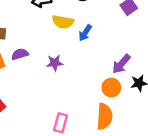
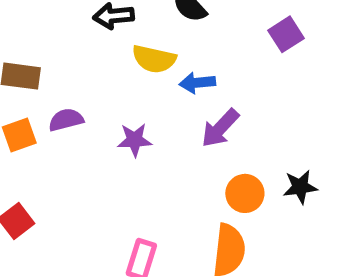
blue arrow: (85, 33) -> (197, 83), turned 49
purple arrow: (121, 64) -> (220, 128), moved

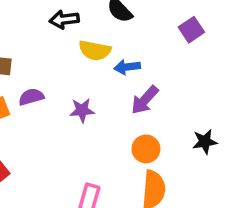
orange circle: (245, 193) -> (146, 149), moved

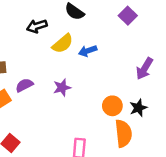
yellow semicircle: (95, 50) -> (63, 44), turned -40
purple arrow: (145, 100) -> (145, 69), moved
black star: (205, 142) -> (138, 108), moved

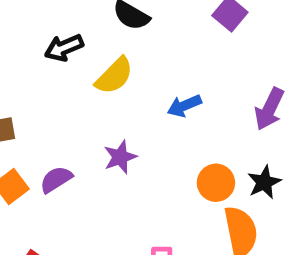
blue arrow: (88, 51) -> (184, 106), moved
purple semicircle: (24, 85) -> (56, 179), moved

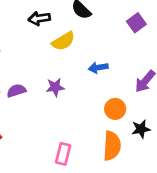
black star: (264, 182) -> (141, 129), moved
orange circle: (216, 183) -> (115, 109), moved

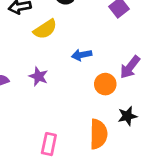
purple star: (55, 87) -> (38, 76), turned 30
orange circle: (115, 109) -> (105, 84), moved

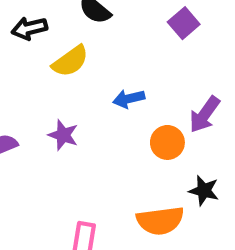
black star: (127, 116) -> (204, 191), turned 30
orange semicircle: (98, 134) -> (160, 221), turned 84

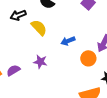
yellow semicircle: (70, 61) -> (39, 28), turned -90

